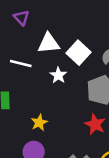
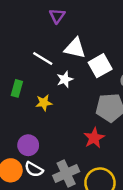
white star: (58, 75) -> (65, 79), moved
yellow star: (39, 123) -> (44, 103), moved

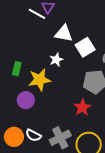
white line: (43, 59) -> (37, 14), moved
yellow star: (44, 103) -> (40, 80), size x1.6
purple circle: (28, 145) -> (26, 100), moved

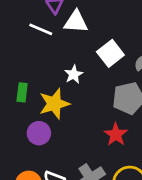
white line: (37, 14) -> (41, 29), moved
white triangle: (64, 33) -> (76, 22), moved

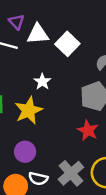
white square: (110, 53) -> (67, 44), moved
purple circle: (39, 133) -> (25, 152), moved

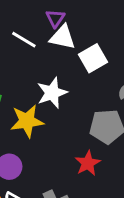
purple triangle: (16, 22) -> (55, 18), moved
white star: (42, 82) -> (52, 93), size x1.5

